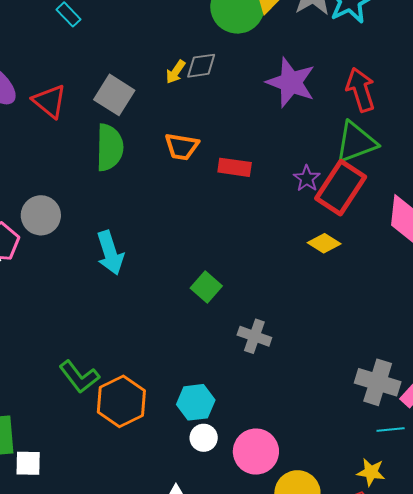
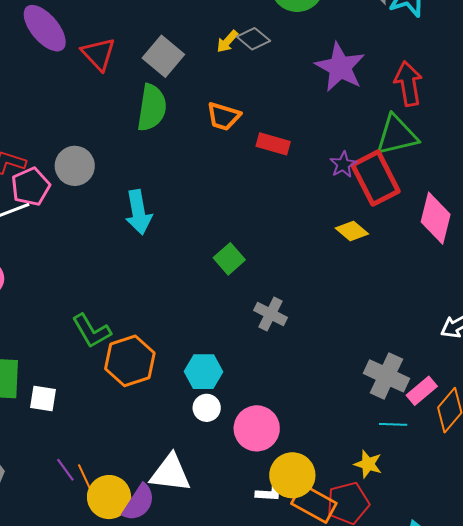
gray diamond: (201, 66) -> (253, 39), turned 40
red rectangle: (341, 188) -> (376, 178), turned -68
white square: (28, 463) -> (43, 399), moved

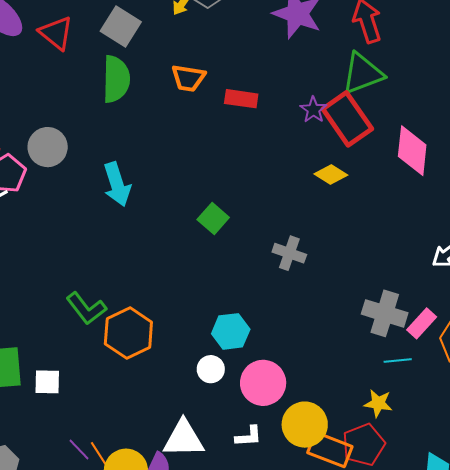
gray cross: (271, 314) -> (289, 253), moved
cyan hexagon: (203, 372) -> (231, 331), moved
white L-shape: (269, 492) -> (249, 436), moved

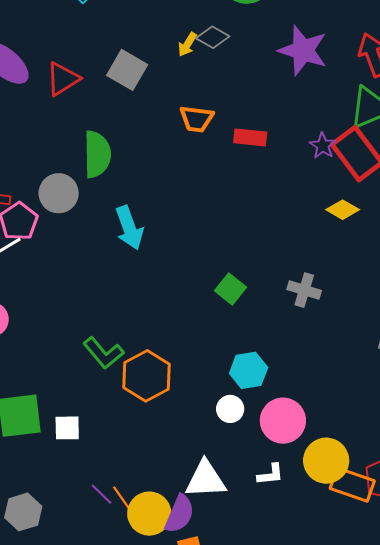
red triangle: (56, 33) -> (63, 79), turned 51
green semicircle: (116, 79) -> (97, 154), moved
green square: (213, 218) -> (231, 289), moved

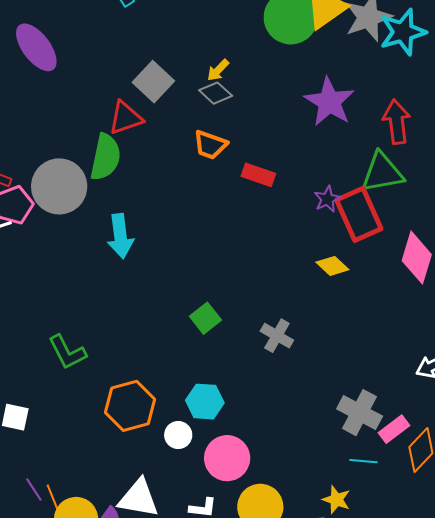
gray diamond: (213, 37) -> (216, 93), moved
red triangle: (63, 79) -> (126, 118), moved
gray circle: (59, 193) -> (59, 186), size x1.4
orange hexagon: (146, 376) -> (130, 406), moved

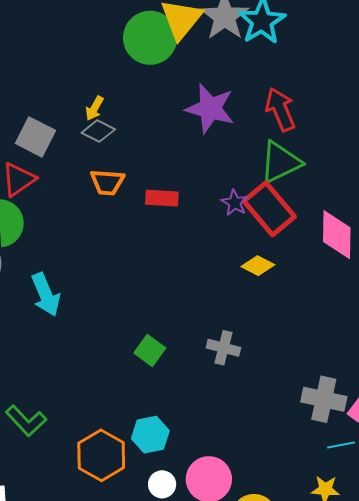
cyan hexagon: (205, 402) -> (150, 435), moved
white circle: (178, 435) -> (162, 484), moved

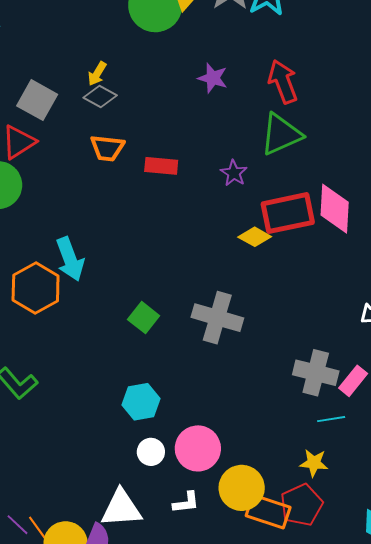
purple star: (210, 108) -> (213, 78), size x0.6
red rectangle: (269, 209) -> (288, 213), moved, turned -64
cyan arrow: (46, 295) -> (70, 259), moved
gray cross: (223, 348) -> (217, 318), size x1.5
orange hexagon: (101, 455) -> (36, 288), moved

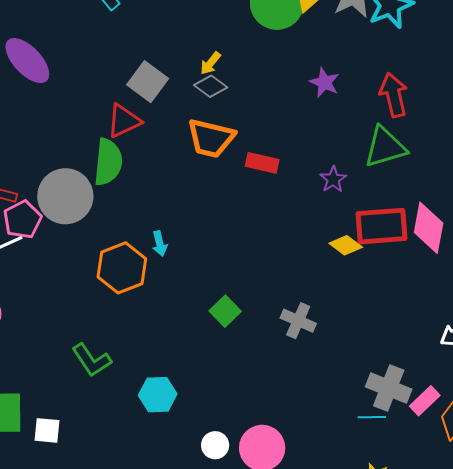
orange trapezoid: (107, 148) -> (211, 138), size x1.4
cyan arrow: (70, 259) -> (160, 244), size x0.6
gray cross: (217, 318) -> (298, 321), size x0.7
cyan hexagon: (141, 402) -> (158, 395), moved
cyan line: (331, 419) -> (372, 417), moved

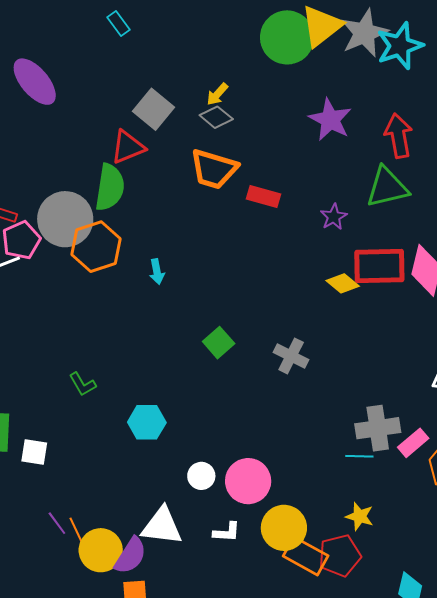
purple star: (325, 82) -> (330, 120), size x1.4
orange hexagon: (122, 268) -> (96, 247), moved
green L-shape: (91, 360) -> (82, 384), size x0.7
gray cross: (389, 388) -> (378, 428), turned -33

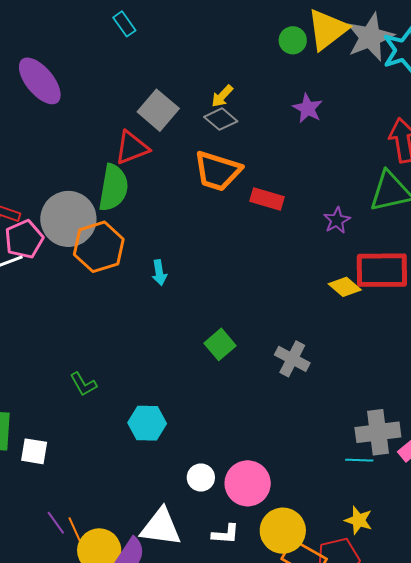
green circle: (287, 37) -> (293, 40), size x0.5
purple star: (330, 120) -> (308, 108), moved, size x0.7

